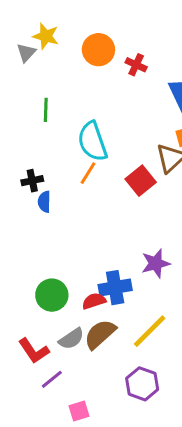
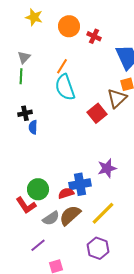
gray triangle: (26, 53) -> (24, 57), moved
green line: (46, 110) -> (21, 76), moved
orange line: (88, 173) -> (62, 66), moved
red L-shape: (34, 351) -> (26, 205), moved

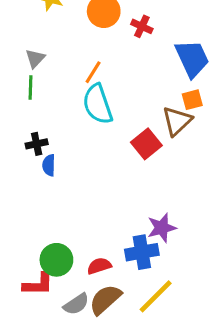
blue cross: (80, 184) -> (142, 252), moved
red L-shape: (26, 205) -> (38, 284), turned -55

